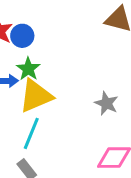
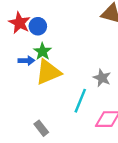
cyan line: (31, 133) -> (80, 101), moved

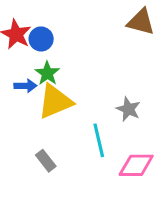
cyan line: (80, 101) -> (99, 140), turned -35
gray rectangle: (41, 128) -> (46, 161), moved

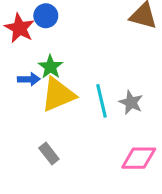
blue circle: (41, 39) -> (46, 16), moved
cyan line: (99, 140) -> (102, 101), moved

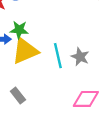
green star: (50, 67) -> (19, 30), turned -30

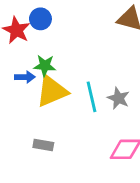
gray rectangle: (18, 95) -> (43, 145), turned -42

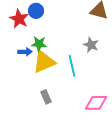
gray star: (118, 98) -> (91, 45), moved
gray rectangle: (43, 145) -> (46, 97), moved, turned 56

